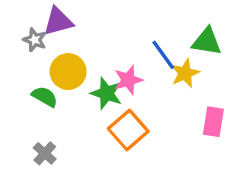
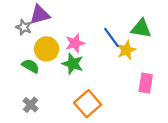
pink star: (128, 80) -> (75, 43), moved
orange square: (128, 130) -> (88, 104), moved

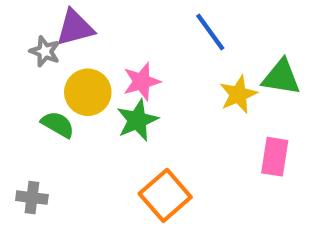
green triangle: (141, 28) -> (281, 77), moved
blue line: (111, 38) -> (210, 32), moved
green star: (73, 64) -> (137, 120), turned 30
gray cross: (31, 105) -> (32, 198), moved, turned -35

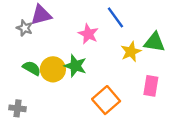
pink star: (142, 82) -> (88, 34), moved, turned -30
yellow circle: (88, 92) -> (53, 69), moved
green star: (137, 120) -> (75, 66), turned -30
orange square: (165, 195) -> (106, 100), moved

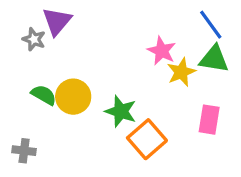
purple triangle: (41, 15) -> (57, 21), turned -35
blue line: (115, 17) -> (211, 25), moved
pink star: (88, 34) -> (162, 51), moved
green star: (75, 66) -> (121, 111), moved

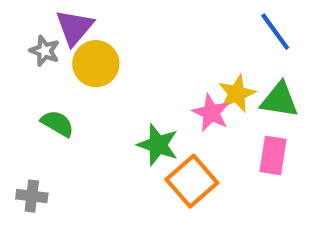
pink star: (162, 51) -> (211, 113), moved
green triangle: (214, 59) -> (279, 100), moved
yellow circle: (73, 97) -> (96, 64), moved

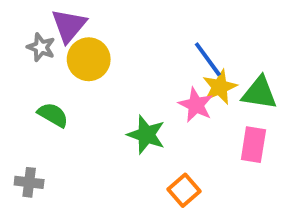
blue line: (275, 32) -> (208, 59), moved
orange square: (192, 181) -> (184, 190), moved, size x0.7

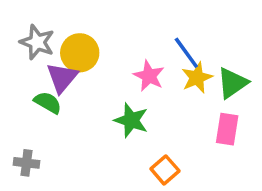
purple triangle: (69, 26) -> (62, 78), moved
gray star: (41, 47) -> (37, 42), size x1.4
green triangle: (259, 93) -> (232, 83), turned -44
pink star: (196, 105) -> (149, 76), moved

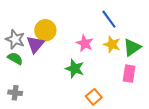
gray star: (37, 42) -> (15, 39), moved
blue line: (186, 53) -> (109, 19), moved
yellow star: (197, 78) -> (112, 44), turned -30
green semicircle: (48, 103) -> (15, 58), moved

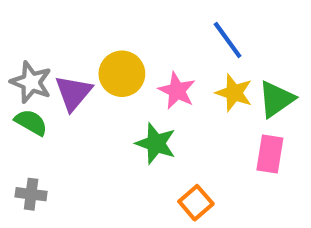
yellow circle: (45, 30) -> (122, 74), moved

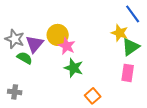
blue line: (228, 40) -> (133, 14), moved
pink star: (177, 91) -> (67, 46), moved
yellow star: (234, 93) -> (120, 33), moved
green semicircle: (31, 122) -> (25, 58), moved

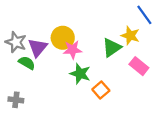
pink star: (67, 46) -> (73, 50), turned -30
green triangle: (131, 47) -> (112, 48), moved
pink rectangle: (128, 73) -> (139, 66), moved, turned -60
orange square: (93, 96) -> (101, 90), moved

